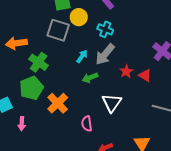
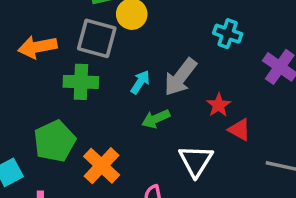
cyan cross: (105, 29) -> (228, 34), moved
orange arrow: (16, 43) -> (37, 47), moved
green cross: (39, 62) -> (81, 82), moved, turned -30
red triangle: (145, 75) -> (239, 130), moved

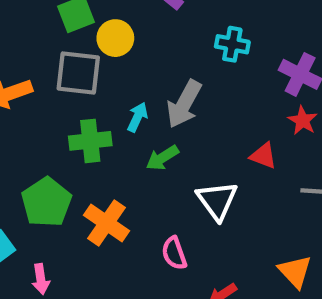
green cross: (81, 82) -> (90, 141), moved
red star: (219, 105) -> (303, 120), moved

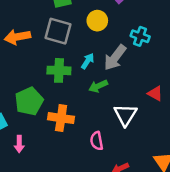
yellow circle: (115, 38) -> (97, 21), moved
cyan cross: (232, 44) -> (140, 36), moved
orange cross: (106, 223) -> (61, 118), turned -35

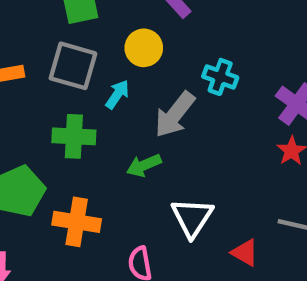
cyan arrow: (88, 61) -> (117, 94), moved
red triangle: (155, 94) -> (245, 253), moved

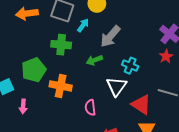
cyan cross: (220, 77) -> (130, 66), moved
red triangle: (245, 253) -> (141, 105), size x1.5

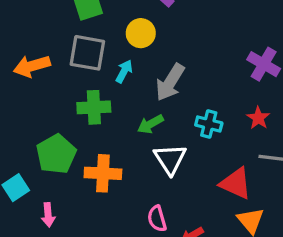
red star: (166, 56) -> (258, 118), moved
white triangle: (116, 86) -> (170, 159), moved
pink semicircle: (90, 108) -> (157, 219), moved

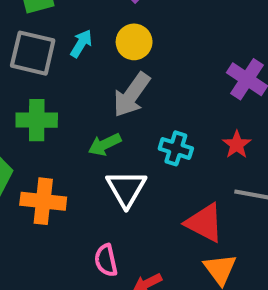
yellow circle: (141, 33) -> (134, 42), moved
cyan arrow: (124, 71) -> (81, 43), moved

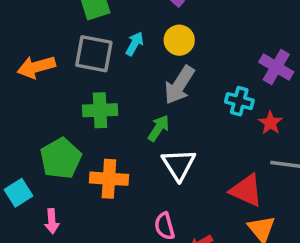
green arrow: (105, 144) -> (159, 128), turned 152
cyan cross: (176, 148) -> (239, 101), moved

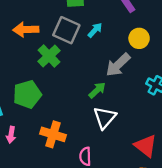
yellow circle: (179, 40) -> (139, 38), moved
green cross: (100, 110) -> (49, 56), moved, turned 35
orange cross: (109, 179) -> (53, 134), moved

